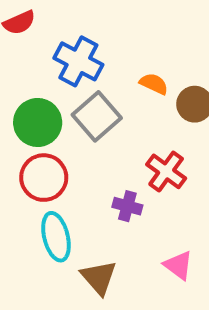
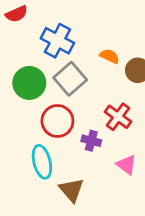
red circle: (44, 178) -> (57, 121), moved
pink triangle: (178, 265) -> (126, 165), moved

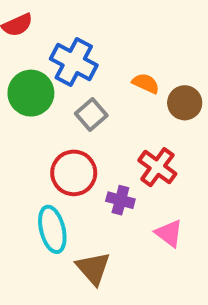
gray square: (70, 79) -> (91, 115), size x0.7
green circle: (29, 83) -> (31, 93), moved

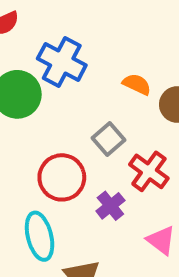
gray square: (91, 115) -> (108, 139), moved
purple cross: (120, 200) -> (110, 206), turned 36

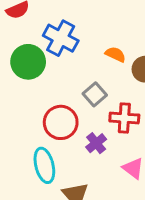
red cross: (149, 171) -> (124, 118), turned -32

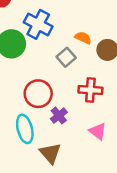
gray square: (95, 94) -> (66, 57), moved
purple cross: (96, 143) -> (59, 116), moved

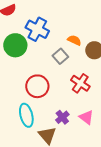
red cross: (90, 90) -> (80, 83), turned 30
purple cross: (59, 116) -> (62, 117), moved

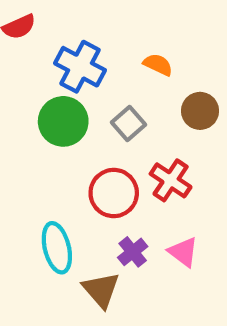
orange semicircle: (74, 40) -> (158, 65), moved
green circle: (15, 45) -> (63, 121), moved
red circle: (37, 86) -> (114, 193), moved

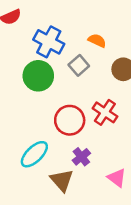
gray square: (128, 124) -> (79, 65), moved
cyan ellipse: (57, 248) -> (34, 154), turned 60
pink triangle: (183, 252) -> (117, 178), moved

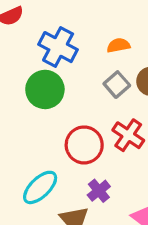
orange semicircle: (97, 41) -> (118, 45), turned -36
gray square: (79, 65) -> (117, 85), moved

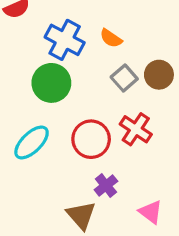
orange semicircle: (118, 45) -> (111, 38), moved, turned -135
cyan ellipse: (40, 187) -> (32, 142), moved

